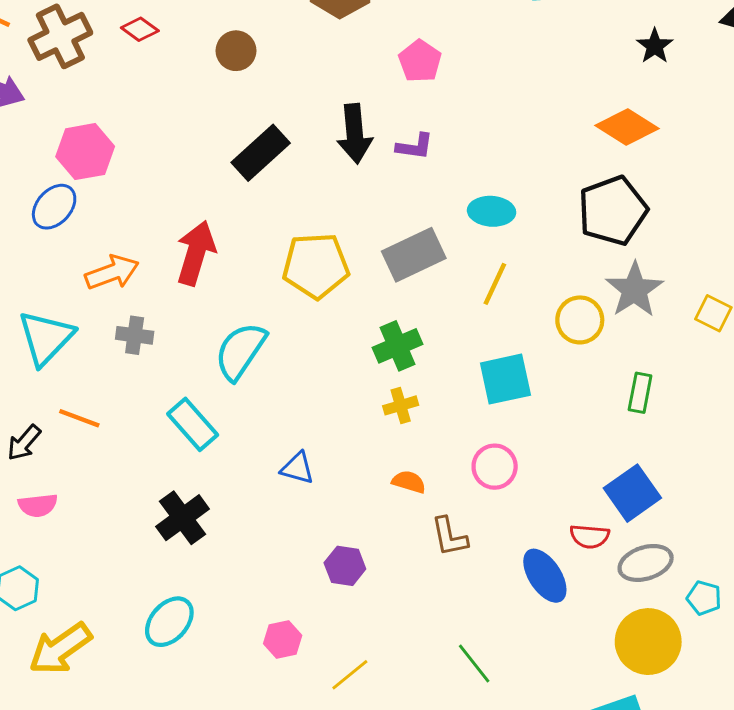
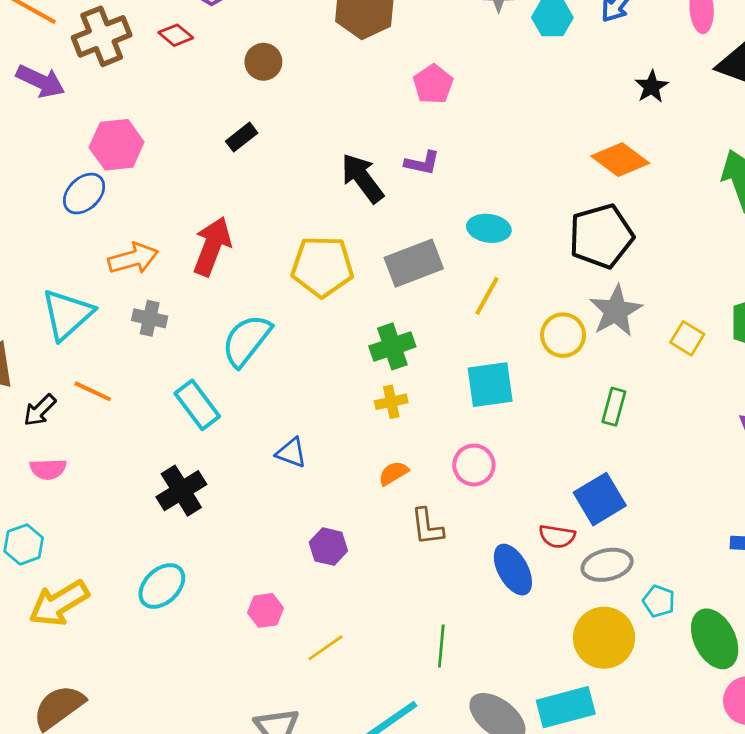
black arrow: (355, 134) -> (362, 178), moved, turned 144
black rectangle: (261, 153) -> (242, 137), moved, size x0.6
orange semicircle: (409, 482) -> (393, 473), turned -52
green line: (474, 664) -> (441, 646), turned 39

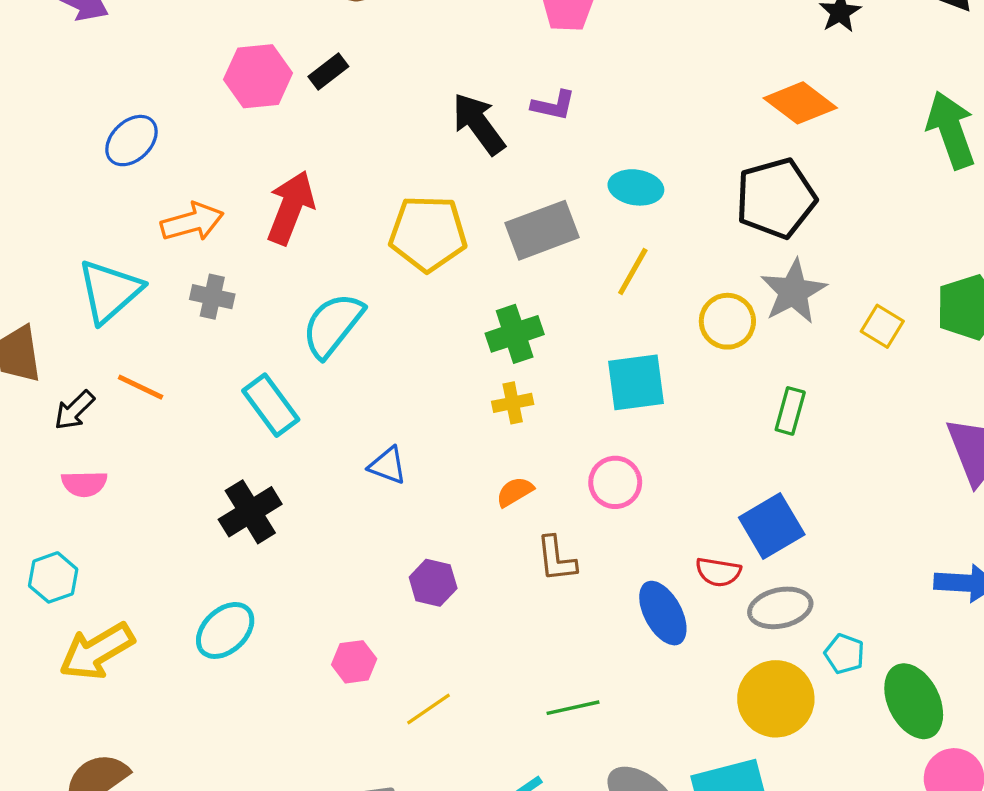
pink hexagon: (117, 145) -> (258, 76), moved
green line: (441, 646) -> (573, 708), turned 72

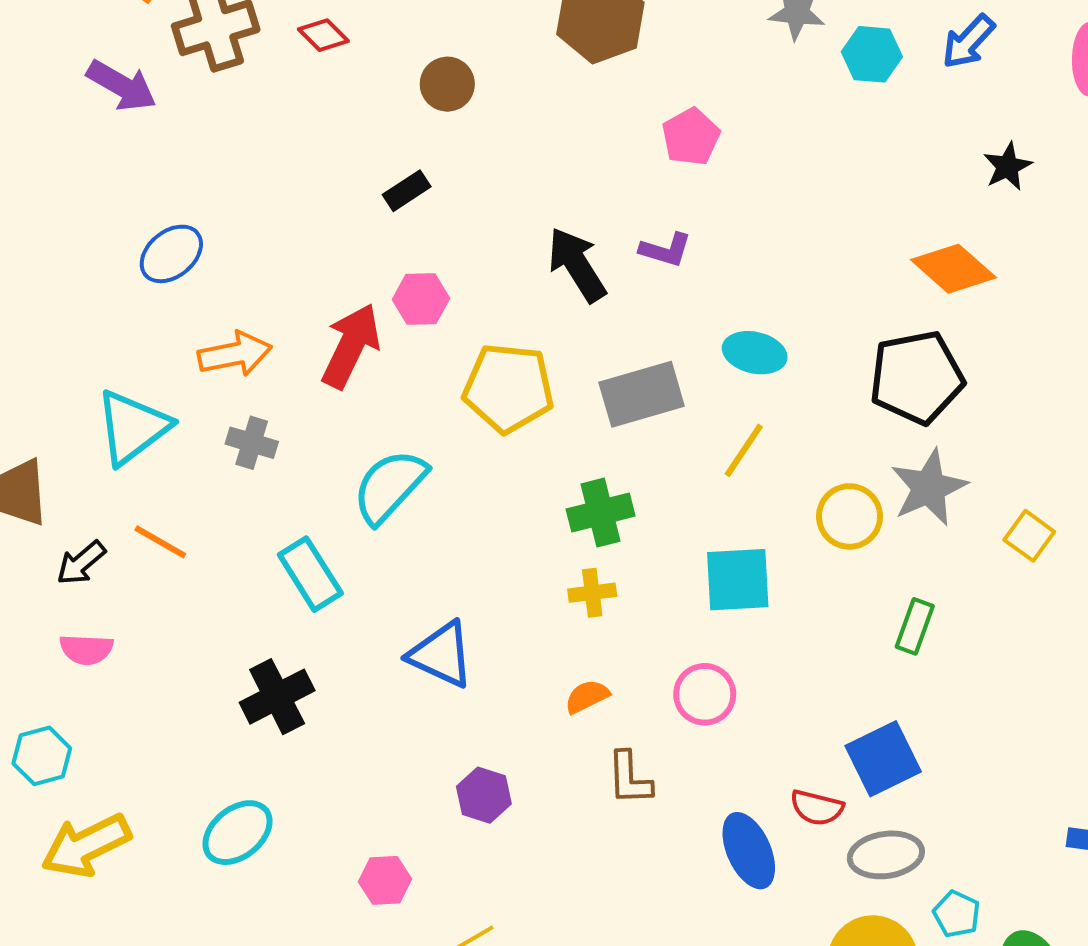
pink hexagon: (258, 76) -> (421, 299), moved, size x0.7
blue triangle: (388, 465) -> (441, 655), size x1.5

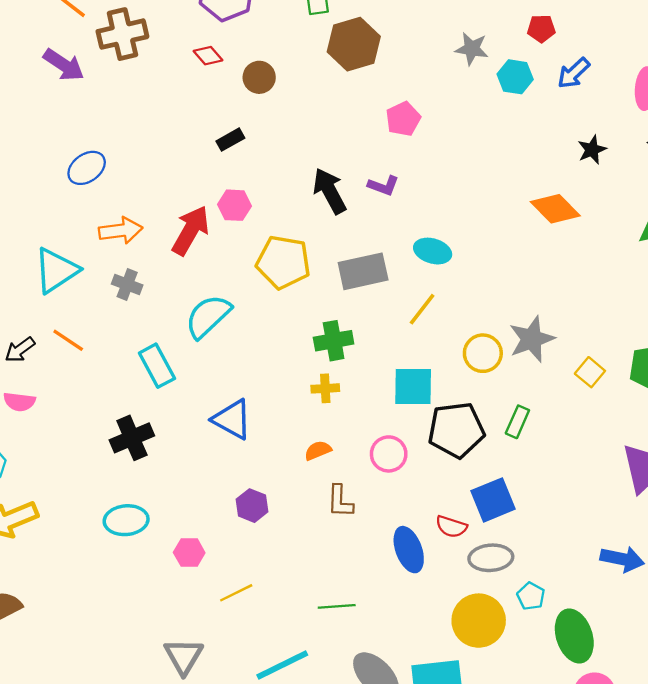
red diamond: (323, 35) -> (208, 56), moved
black pentagon: (917, 377) -> (456, 430), moved
cyan ellipse: (237, 833) -> (126, 520), moved, turned 30

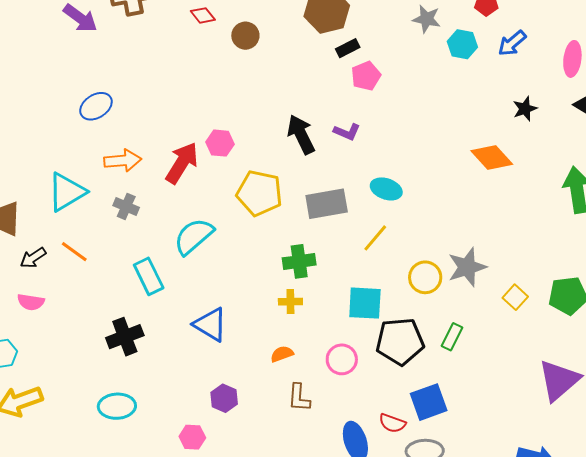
black rectangle: (230, 140) -> (348, 48), moved
pink hexagon: (189, 553) -> (192, 437), moved

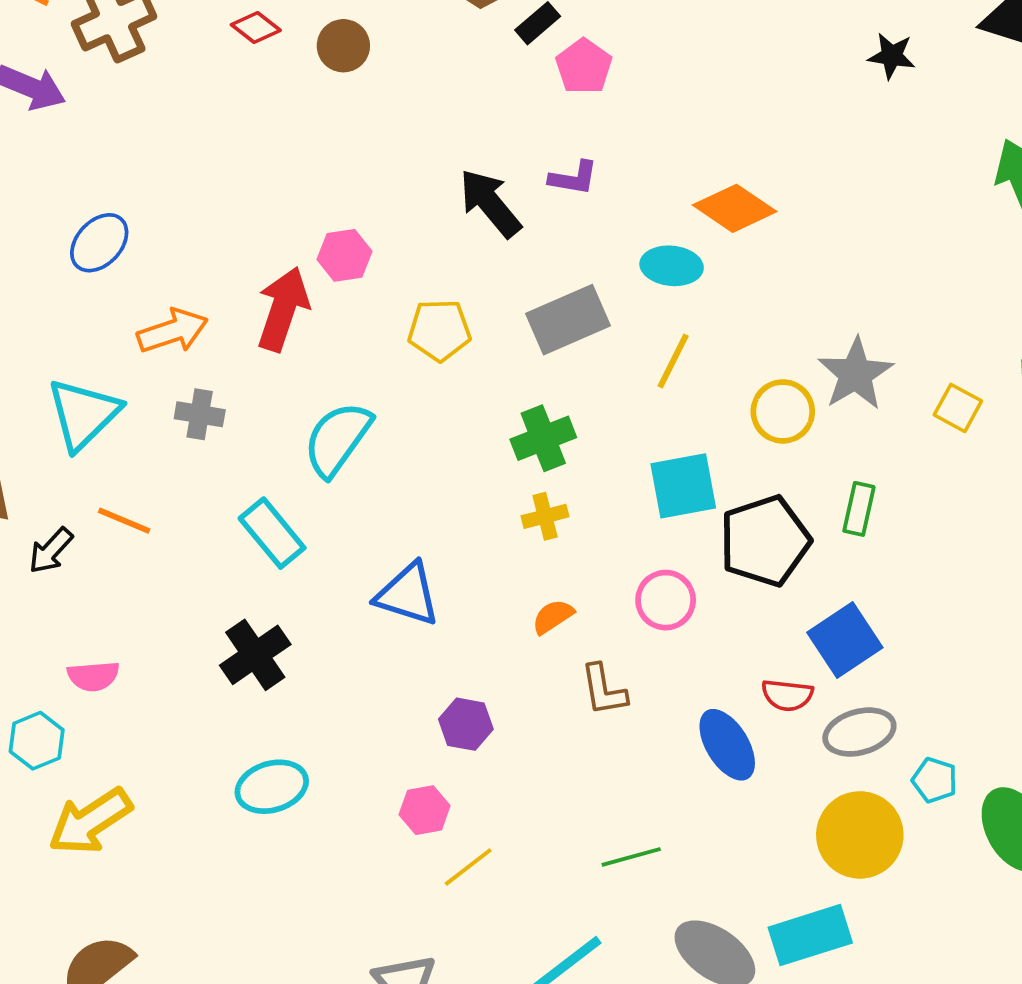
black star: (525, 109) -> (892, 56), turned -30
orange diamond: (492, 158) -> (735, 208), moved
yellow pentagon: (259, 193) -> (439, 330), size x0.7
pink semicircle: (31, 302) -> (93, 676), moved

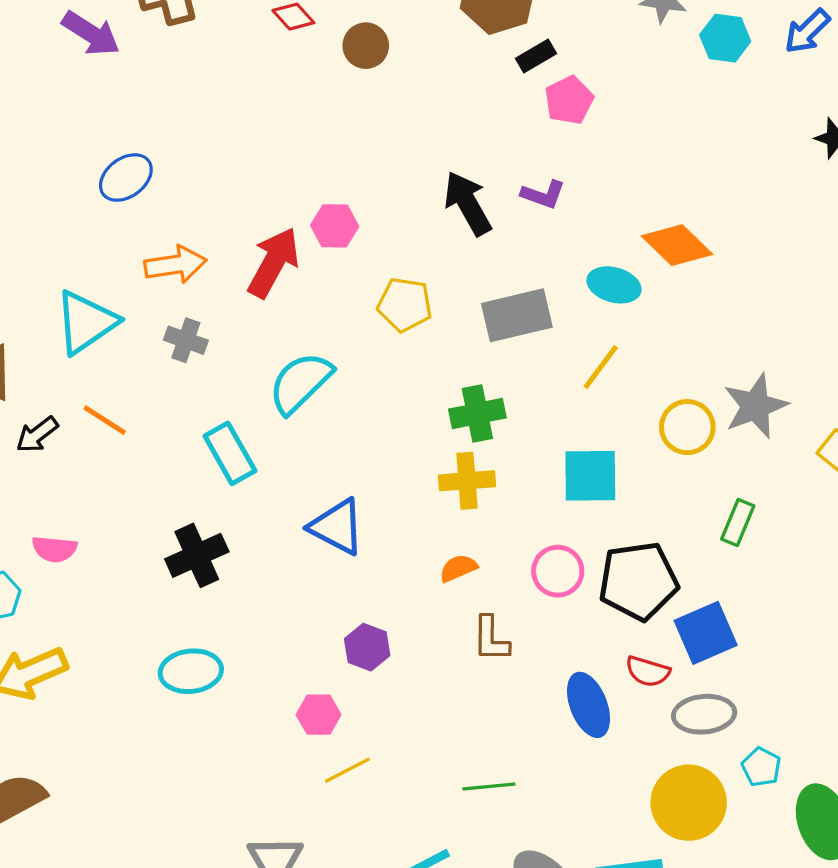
yellow cross: (545, 516) -> (467, 481), size x1.4
black pentagon: (765, 541) -> (638, 581), moved

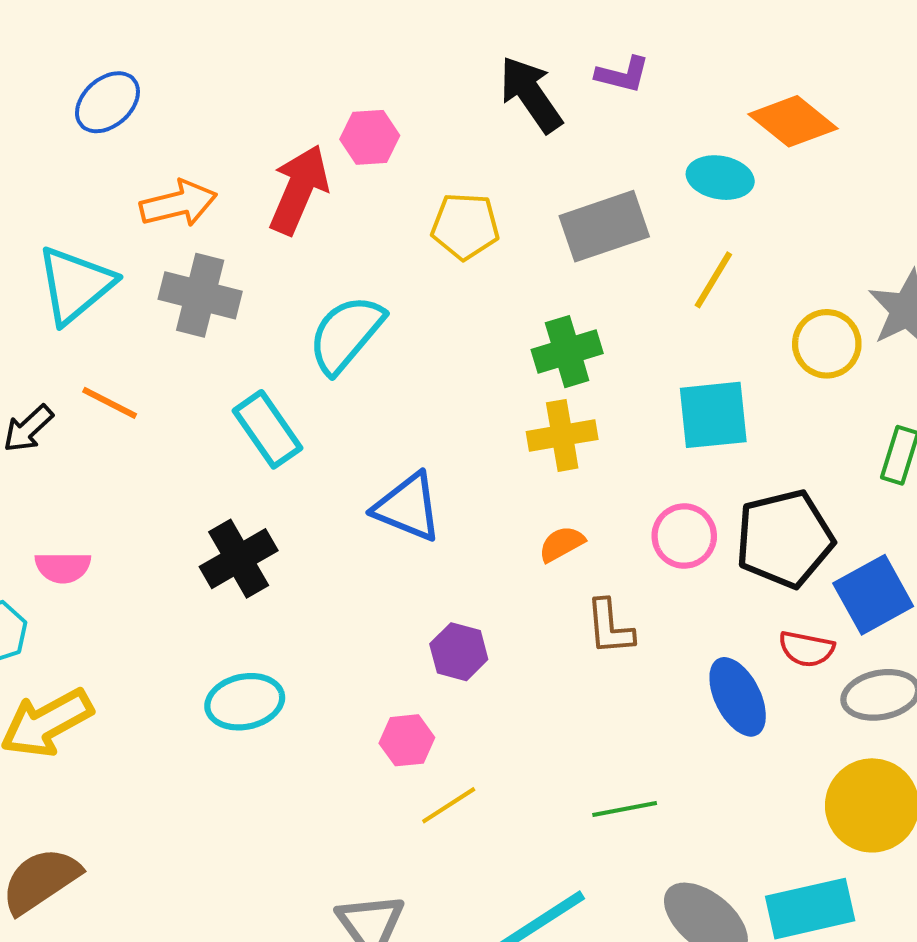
gray cross: (186, 340) -> (200, 295), size x1.5

